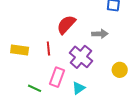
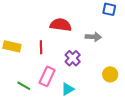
red semicircle: (66, 25) -> (61, 25), turned 50
purple cross: (81, 57) -> (73, 58), size x0.7

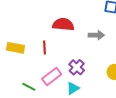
purple cross: (73, 58) -> (77, 67), moved
pink rectangle: (47, 76) -> (52, 77), turned 30

